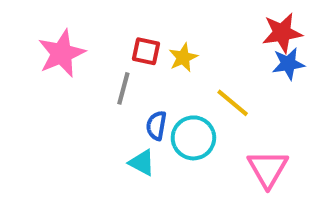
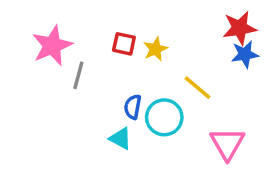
gray line: (123, 88) -> (78, 75), moved

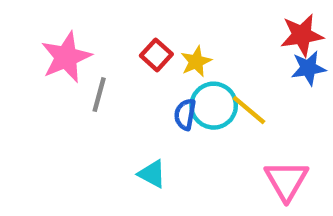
red square: (124, 44) -> (156, 55), turned 30
blue semicircle: (133, 107) -> (185, 114), moved
cyan circle: (164, 117) -> (214, 106), moved

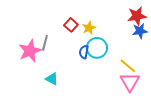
pink star: (66, 57) -> (30, 51), moved
yellow line: (249, 110) -> (128, 66), moved
cyan triangle: (152, 174) -> (52, 79), moved

